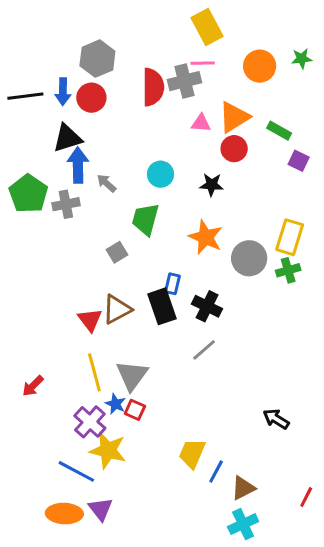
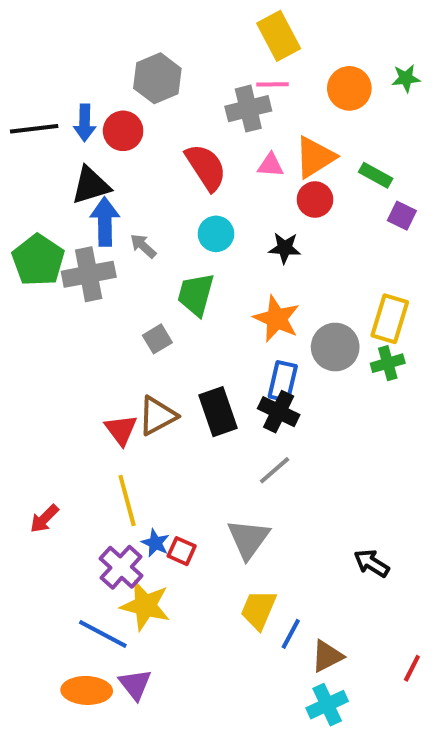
gray hexagon: (97, 59) -> (157, 78), moved
red semicircle: (153, 87) -> (206, 167), moved, turned -33
gray cross: (66, 204) -> (89, 274), size x1.4
blue rectangle: (173, 284) -> (283, 381), moved, size x1.4
gray triangle: (132, 375) -> (248, 539), moved

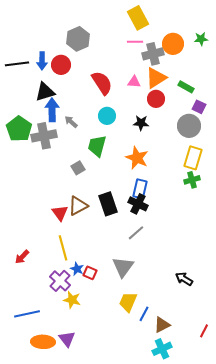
gray cross: (248, 109) -> (153, 54), moved
gray circle: (335, 347) -> (189, 126), moved
yellow star: (145, 606) -> (72, 300), size x0.7
blue line: (103, 634) -> (27, 314), moved, turned -40

